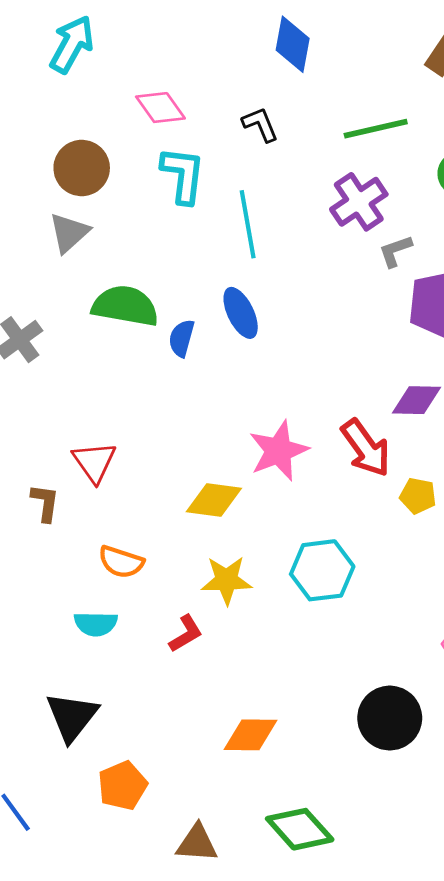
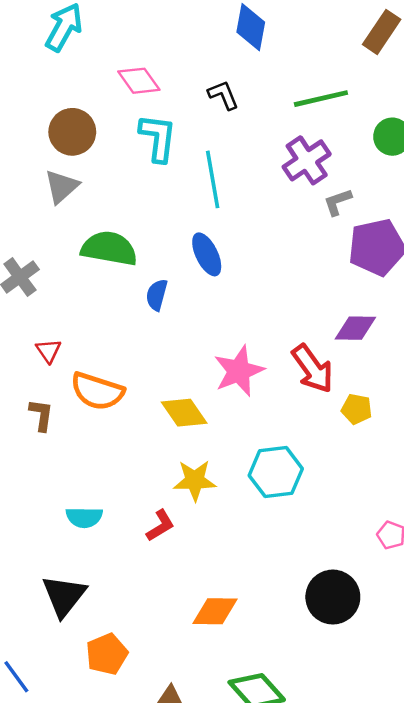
blue semicircle: (182, 338) -> (157, 295), moved
red triangle: (94, 462) -> (48, 351), moved, size x0.7
yellow diamond: (214, 500) -> (184, 413), turned 48
orange semicircle: (121, 562) -> (97, 391), moved, size x1.4

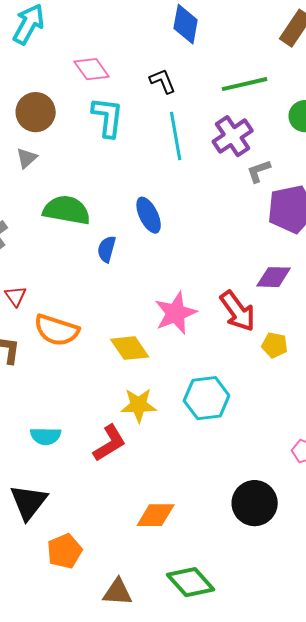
cyan line: (213, 179) -> (176, 136), moved
gray triangle: (62, 187) -> (27, 158), size x0.7
red L-shape: (160, 526) -> (110, 443), size x1.4

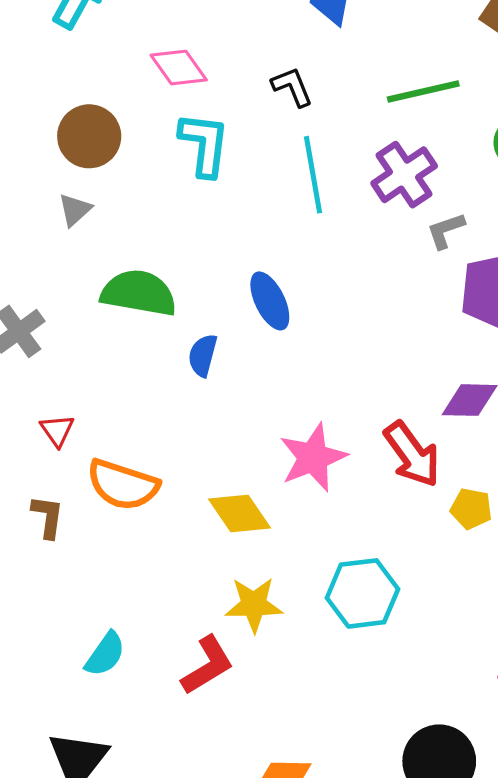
cyan semicircle: (46, 436) -> (105, 654), turned -56

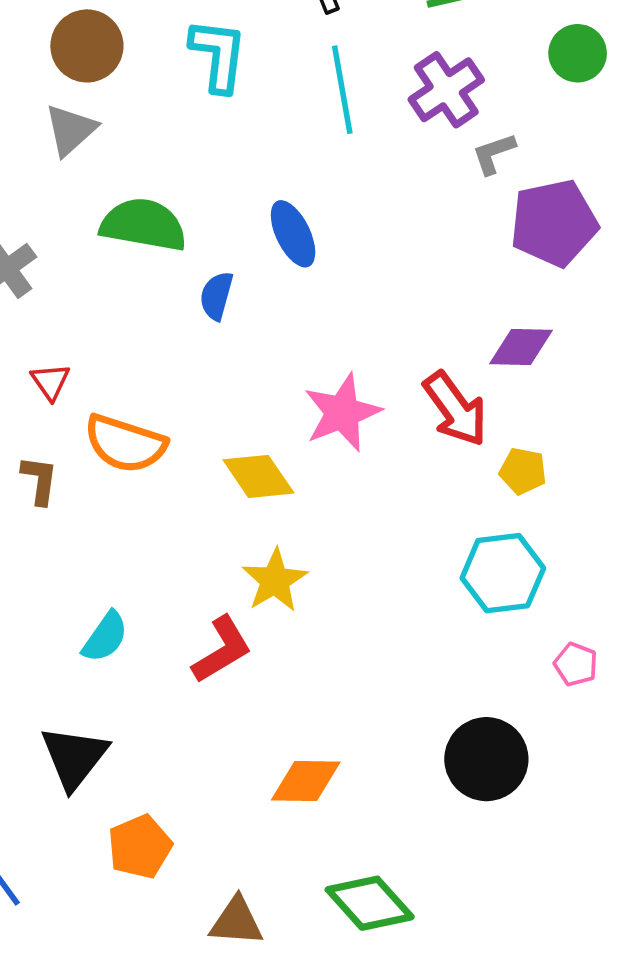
gray triangle: (75, 210) -> (71, 130), size x1.4
cyan hexagon: (363, 593) -> (503, 573), moved
yellow star: (254, 605) -> (275, 580), turned -30

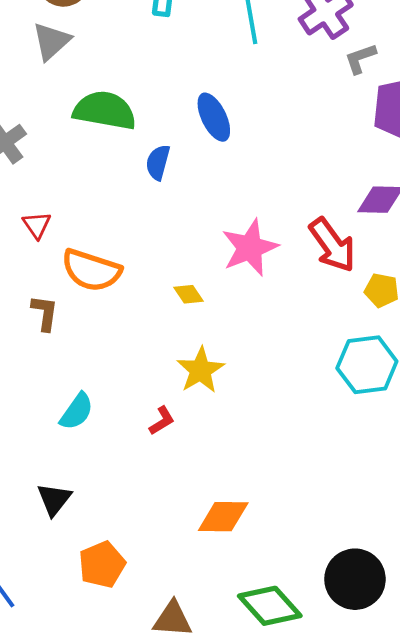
yellow diamond: (258, 476) -> (189, 294), size x0.6
brown L-shape: (40, 480) -> (45, 313), moved
red L-shape: (222, 650) -> (162, 421), size x0.6
black triangle: (74, 757) -> (54, 499), size x0.7
black circle: (486, 759) -> (355, 579), moved

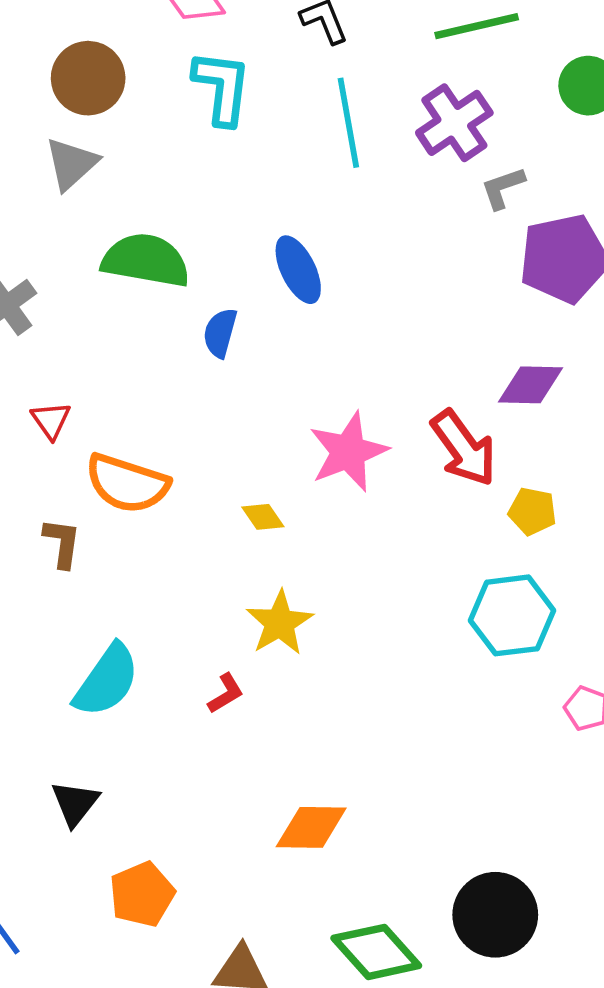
cyan semicircle: (77, 411) -> (107, 681), size x1.4

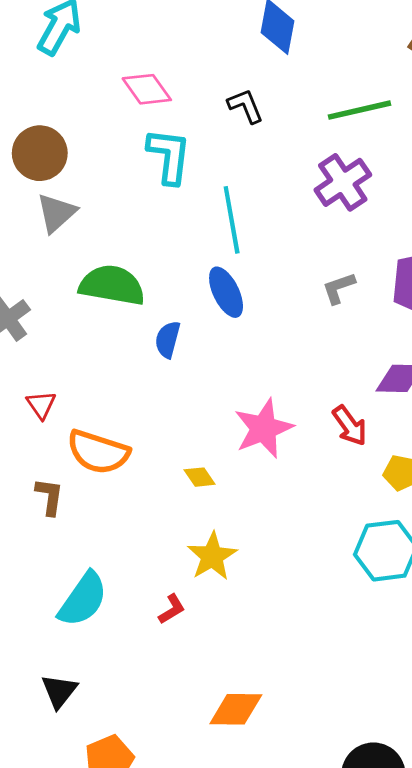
brown circle: (88, 78) -> (40, 153), moved
cyan line: (348, 123) -> (232, 220), moved
gray L-shape: (503, 188) -> (339, 288), moved
red arrow: (464, 448) -> (350, 426), size x0.7

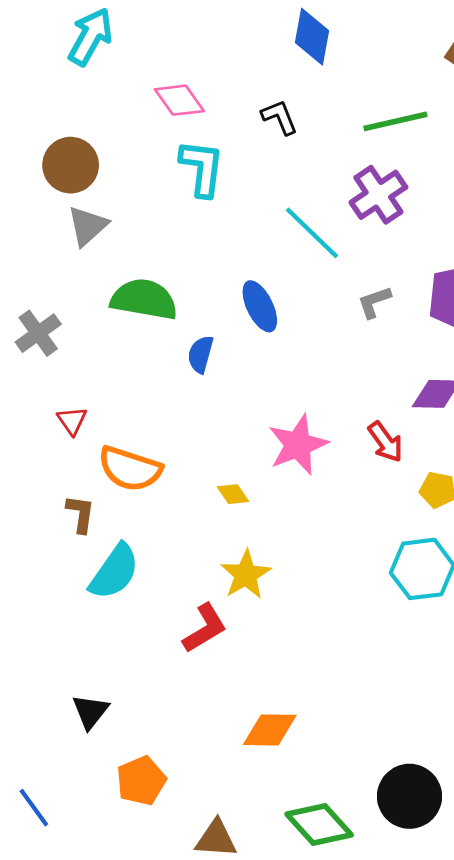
cyan line: (232, 220) -> (312, 233), moved, turned -36
cyan semicircle: (83, 599) -> (114, 572), moved
red L-shape: (172, 609) -> (205, 628), size x1.6

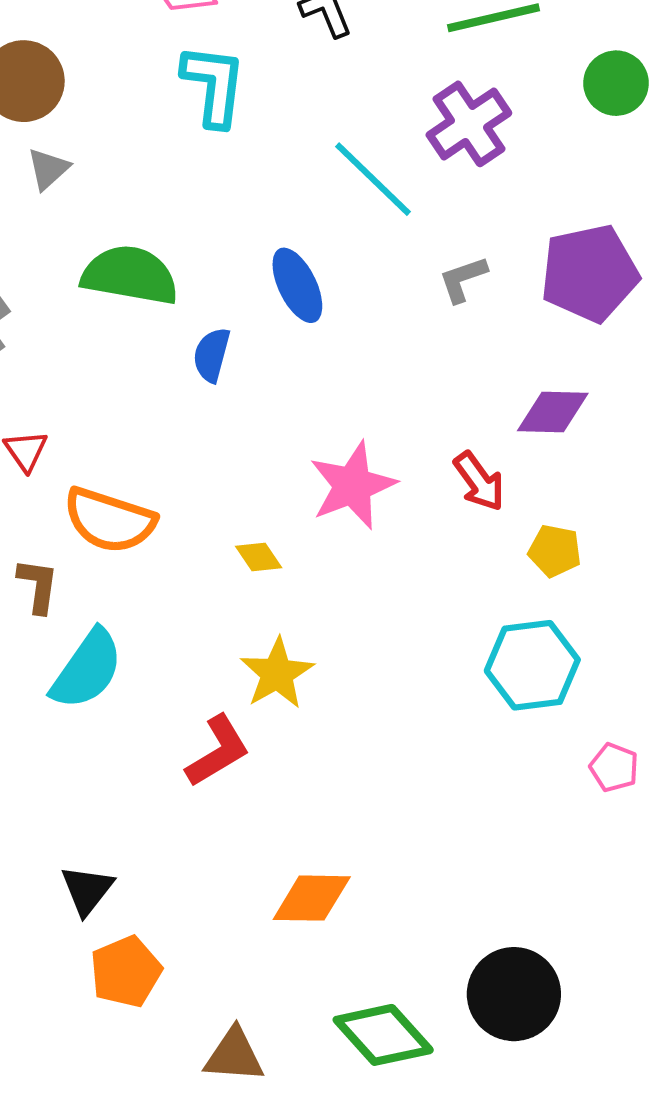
gray triangle: (88, 226) -> (48, 169), size x0.7
black triangle: (90, 712) -> (87, 890), moved

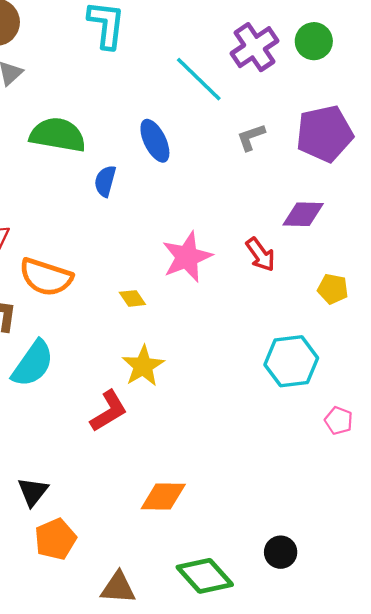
green circle: (616, 83) -> (314, 41), moved
yellow pentagon: (555, 551) -> (333, 289), moved
black circle: (514, 994) -> (281, 552), size x0.6

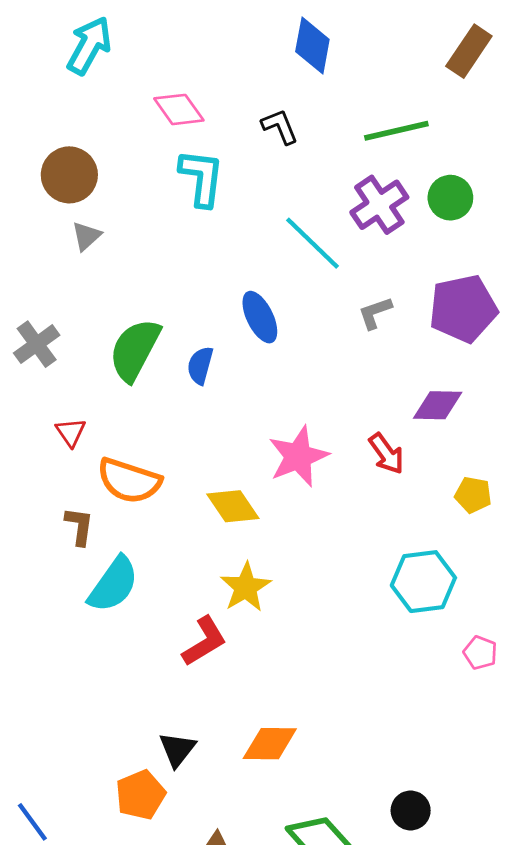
green semicircle: (58, 135) -> (135, 350), moved, turned -72
yellow diamond: (132, 298) -> (233, 506), size x1.6
black triangle: (33, 492) -> (177, 749), moved

